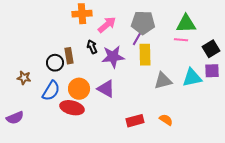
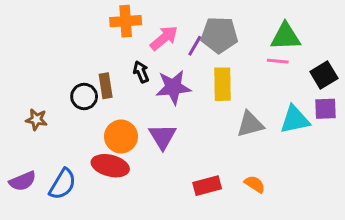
purple line: (137, 39) -> (195, 46), moved
purple triangle: (106, 89) -> (163, 136), turned 30
blue semicircle: (51, 91) -> (63, 184), moved

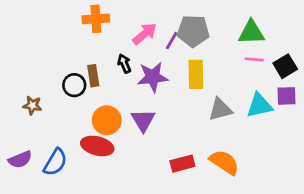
orange cross: (126, 21) -> (96, 19), moved
pink line: (278, 61) -> (254, 59), moved
orange semicircle: (255, 184) -> (224, 162), size x1.6

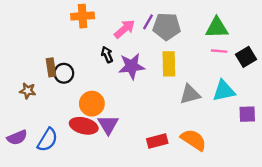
purple line: (172, 41) -> (148, 22), moved
brown rectangle: (93, 76) -> (51, 67), moved
purple square: (287, 96) -> (247, 114), moved
purple triangle: (143, 120) -> (108, 125), moved

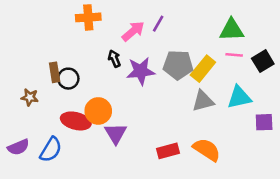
gray pentagon: (167, 27) -> (178, 65), moved
yellow rectangle: (169, 64) -> (203, 69), moved, turned 40
red ellipse: (84, 126) -> (76, 121), moved

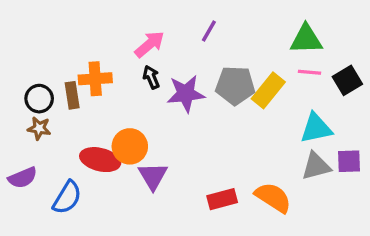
orange cross: (88, 17) -> (95, 79), moved
pink arrow: (133, 31) -> (150, 44), moved
black circle: (68, 79) -> (39, 99), moved
gray triangle: (203, 101) -> (316, 166), moved
purple semicircle: (18, 147) -> (23, 178), moved

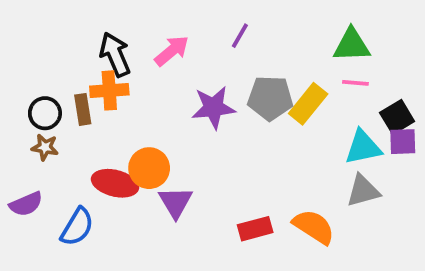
black arrow: (151, 77) -> (115, 55), moved, size x1.6
black square: (347, 80) -> (397, 117), moved
purple square: (349, 161) -> (403, 142), moved

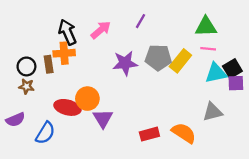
cyan triangle: (363, 147) -> (216, 73), moved

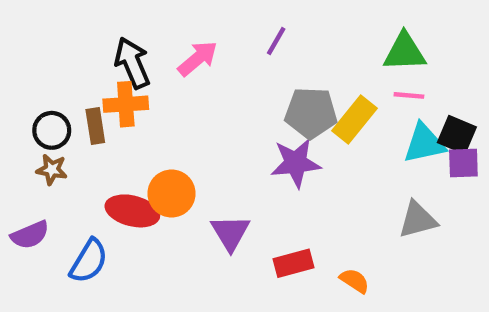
purple star: (125, 63) -> (296, 163), moved
black square: (232, 69) -> (457, 135), turned -36
purple triangle: (103, 119) -> (230, 233), moved
orange semicircle: (184, 133) -> (354, 281), moved, size x0.6

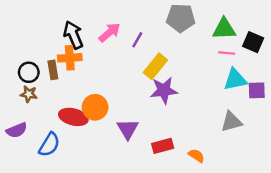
purple line: (276, 41) -> (137, 40), moved
gray pentagon: (311, 113) -> (181, 18), moved
yellow rectangle: (354, 119) -> (155, 66), moved
black square: (457, 135) -> (253, 42), moved

